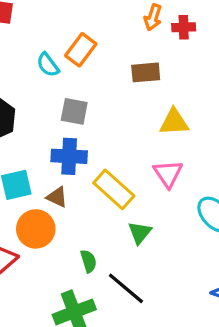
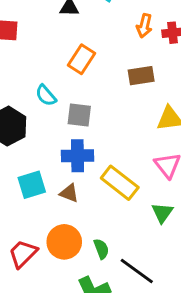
cyan semicircle: (48, 65) -> (46, 95), moved
orange circle: (36, 229) -> (64, 242), moved
green triangle: (140, 233) -> (162, 213), moved

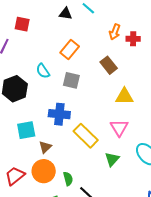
brown rectangle: (141, 76) -> (109, 65), turned 54
gray square: (79, 115) -> (71, 80), moved
brown triangle: (69, 193) -> (45, 147), moved, turned 48

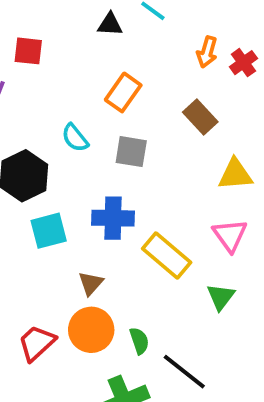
red cross: (133, 39) -> (243, 63), turned -32
cyan square: (26, 130) -> (49, 231), moved

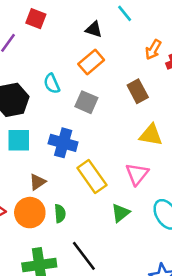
black triangle: (110, 24) -> (94, 29), moved
green semicircle: (139, 341) -> (60, 214), moved

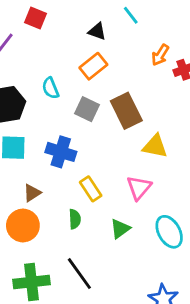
brown rectangle: (138, 91) -> (126, 111), moved, size x1.4
yellow rectangle: (92, 177) -> (91, 189), size x0.7
green semicircle: (60, 214) -> (75, 219), moved

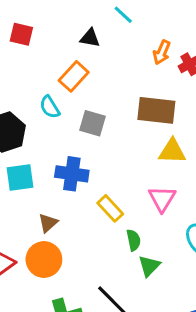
orange rectangle: (93, 66) -> (74, 76), moved
brown rectangle: (126, 111) -> (156, 110), moved, turned -48
green semicircle: (75, 219) -> (134, 240), moved
green triangle: (120, 229) -> (149, 266), moved

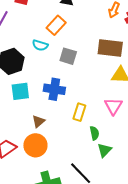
cyan semicircle: (50, 107) -> (40, 45), turned -42
yellow rectangle: (110, 208) -> (79, 112), turned 60

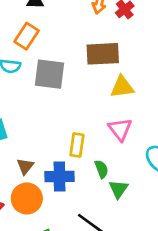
gray square: (68, 56) -> (50, 74), size x1.4
blue cross: (54, 89) -> (59, 176), moved

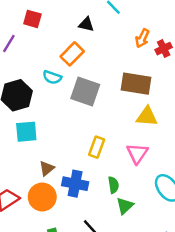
yellow rectangle: (77, 145) -> (97, 147), moved

